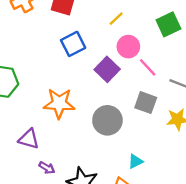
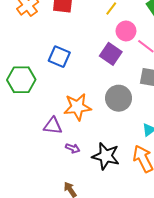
blue square: (73, 44) -> (59, 57), moved, turned -30
orange star: (59, 103) -> (77, 107), moved

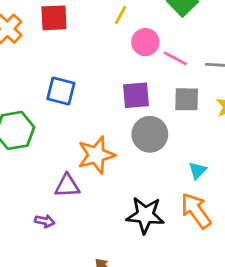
purple square: (111, 54) -> (136, 95), moved, turned -30
purple arrow: (73, 148) -> (45, 221), moved

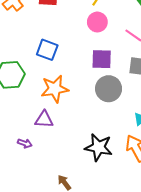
pink circle: (145, 42) -> (97, 22), moved
orange star: (96, 155) -> (55, 89), moved

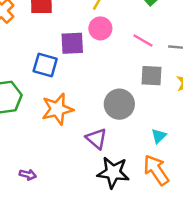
purple square: (102, 59) -> (72, 43), moved
purple triangle: (44, 119) -> (96, 139), moved, turned 42

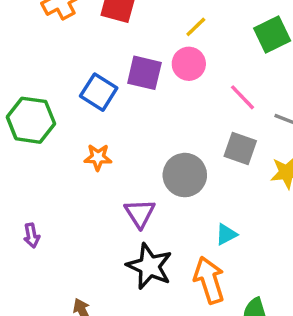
orange star: (57, 109) -> (98, 157), size x0.6
purple arrow: (28, 175) -> (32, 236), turned 49

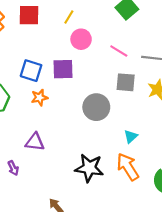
yellow line: (196, 27) -> (69, 17), moved
purple square: (144, 73) -> (63, 69), moved
orange star: (98, 157) -> (39, 98), moved
purple triangle: (140, 213) -> (35, 142), moved, turned -36

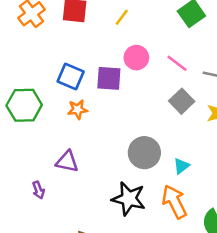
pink circle: (81, 39) -> (136, 58), moved
gray square: (126, 82) -> (182, 101), turned 36
gray circle: (96, 107) -> (144, 153), moved

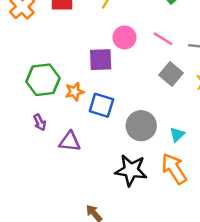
blue square: (71, 77) -> (101, 105), moved
green hexagon: (24, 105) -> (43, 80), moved
purple arrow: (38, 190) -> (40, 122), moved

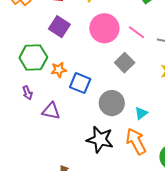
pink circle: (124, 37) -> (104, 28), size x1.5
purple square: (101, 60) -> (59, 27), moved, turned 30
gray square: (171, 74) -> (125, 63), moved

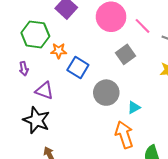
black star: (100, 139) -> (36, 120), moved

